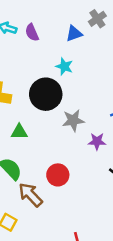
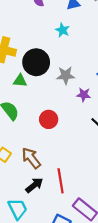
black circle: (46, 94) -> (36, 62), moved
brown arrow: (31, 195) -> (31, 158), moved

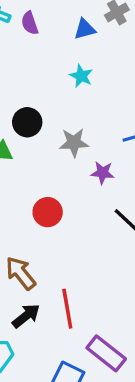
cyan star: (62, 30) -> (81, 76), moved
black circle: (36, 62) -> (27, 122), size x0.7

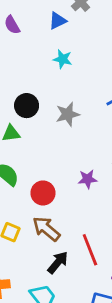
purple star: (103, 173) -> (88, 179), moved
red circle: (48, 212) -> (43, 193), moved

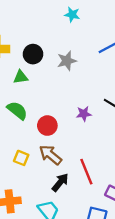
cyan star: (63, 59) -> (72, 15), moved

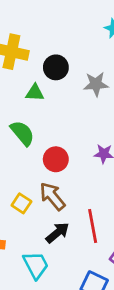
yellow square: (21, 158) -> (21, 203), moved

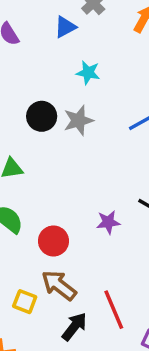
black circle: (56, 67) -> (42, 116), moved
gray star: (96, 84) -> (78, 120), moved

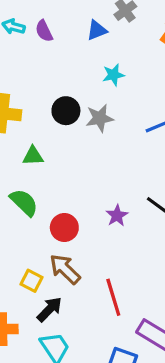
cyan star: (88, 73) -> (113, 75), turned -30
purple star: (108, 222) -> (117, 216), turned -30
black arrow: (74, 327) -> (49, 309), moved

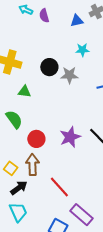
purple star: (117, 216) -> (70, 137), size x1.5
brown arrow: (65, 269) -> (32, 165), turned 35
red line: (113, 297) -> (59, 187), turned -35

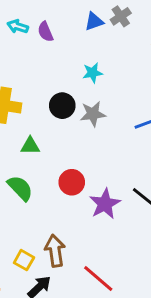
blue triangle: (77, 21) -> (94, 21), moved
cyan star: (82, 50) -> (93, 73), moved
red circle: (36, 139) -> (72, 182), moved

